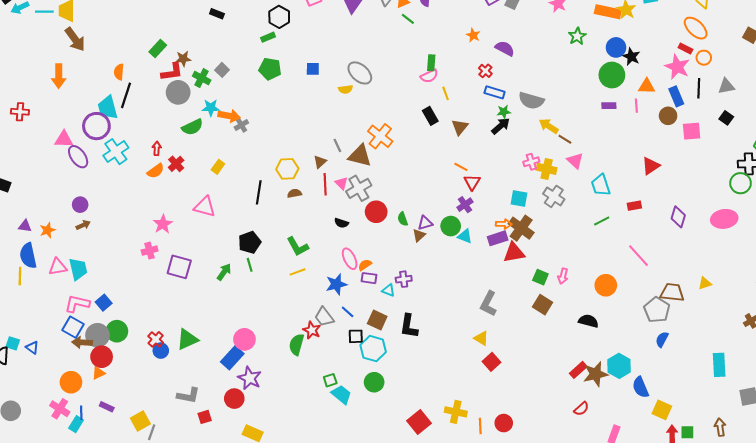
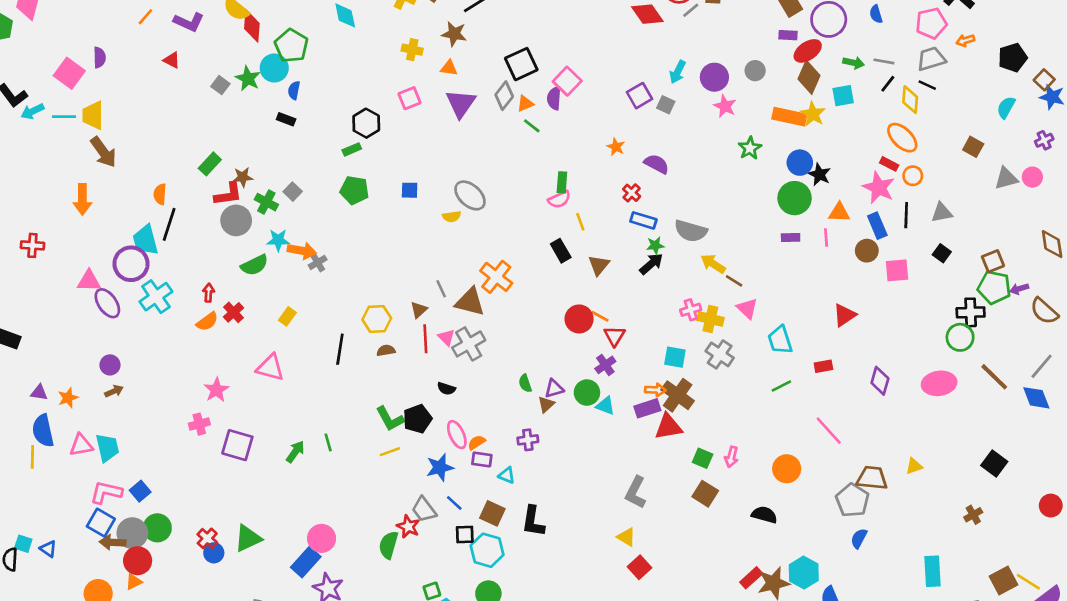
red circle: (376, 212) -> (579, 319), moved
black pentagon: (250, 242) -> (417, 419), moved
purple cross: (404, 279) -> (528, 440), moved

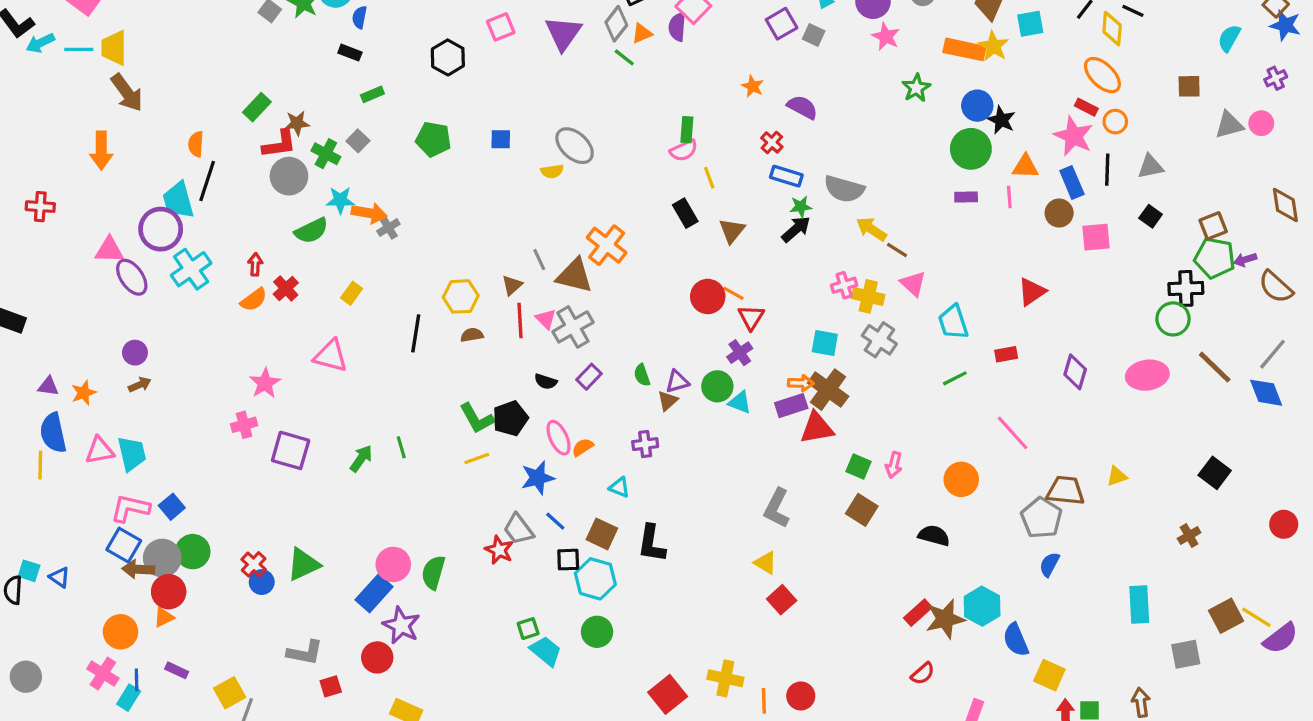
green line: (532, 126) -> (624, 57), moved
brown square: (973, 147) -> (1189, 86), turned -30
green rectangle: (352, 149) -> (372, 94), moved
purple rectangle: (482, 460) -> (589, 377), moved, turned -54
green semicircle: (389, 545) -> (433, 572), moved

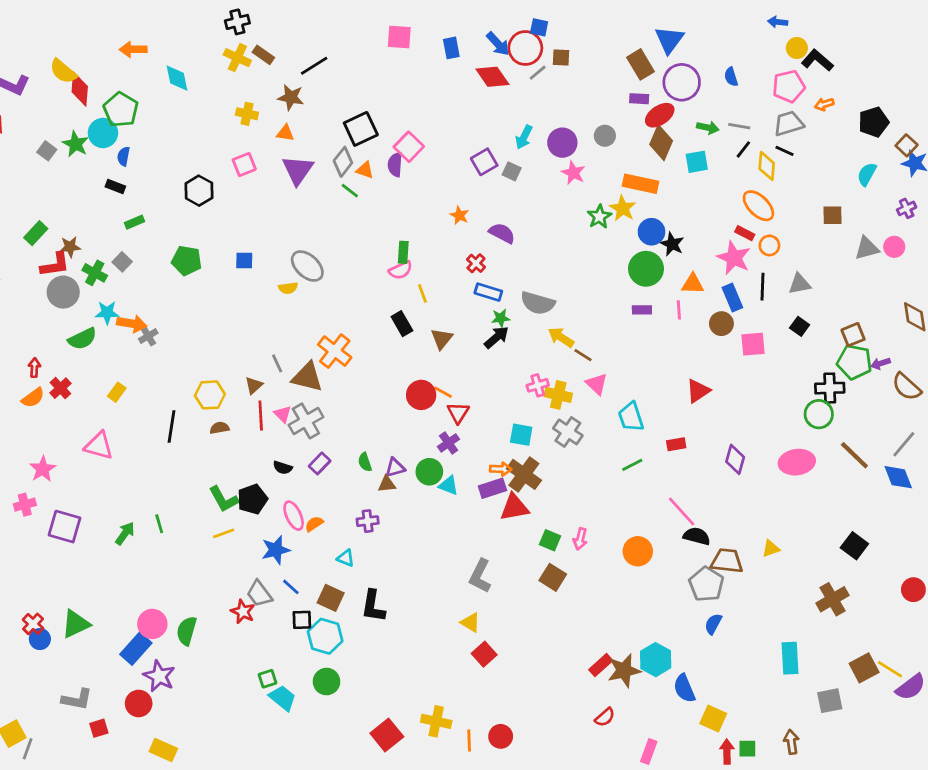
orange triangle: (642, 33) -> (365, 170), turned 42
yellow star: (993, 46) -> (623, 208), moved
brown triangle: (668, 401) -> (387, 484), turned 36
black semicircle: (934, 536) -> (697, 536), moved
brown cross: (1189, 536) -> (832, 599), size x1.6

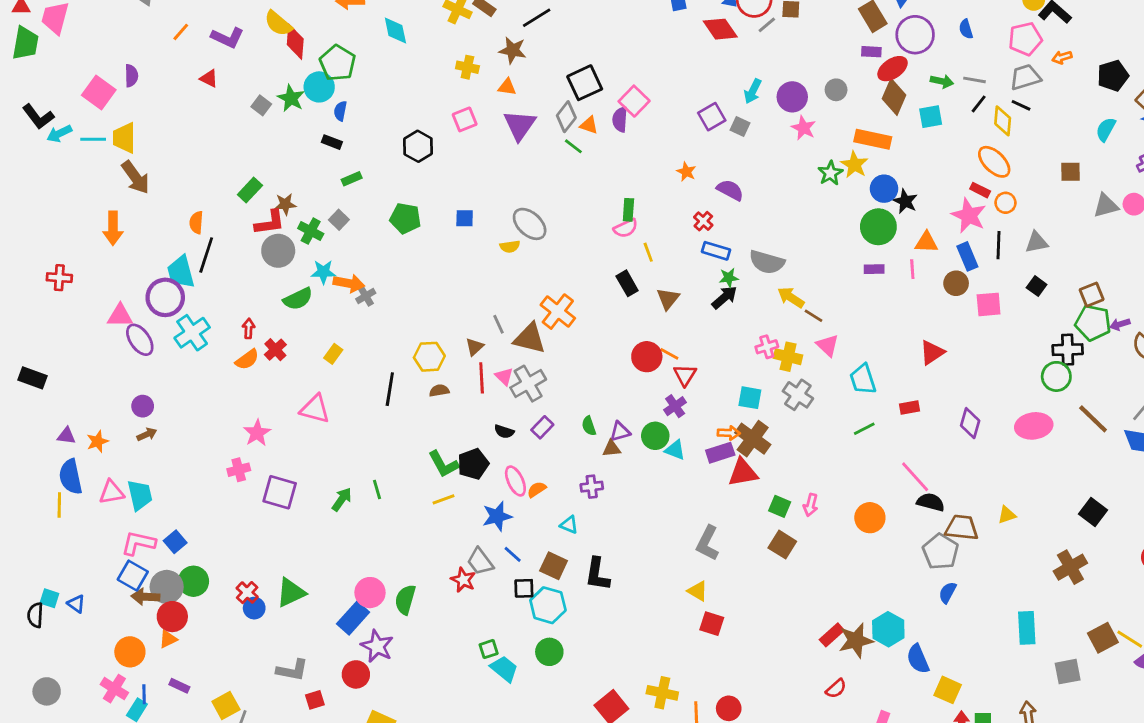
red square: (484, 654) -> (712, 624), turned -30

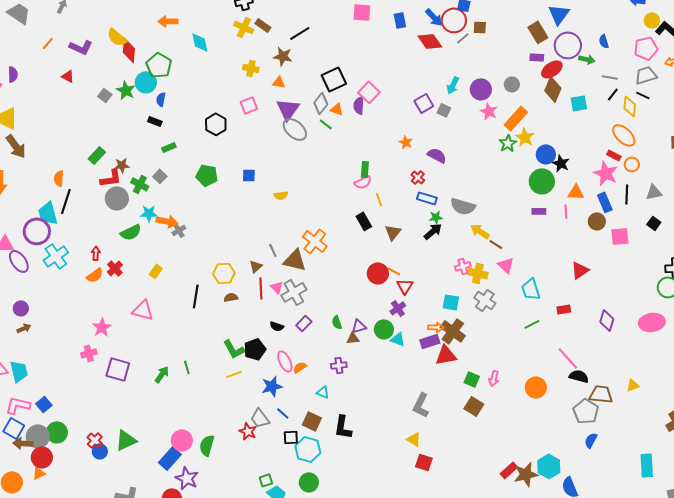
green arrow: (942, 81) -> (587, 59), moved
orange rectangle: (873, 139) -> (516, 118), moved, turned -60
gray ellipse: (530, 224) -> (295, 129), moved

